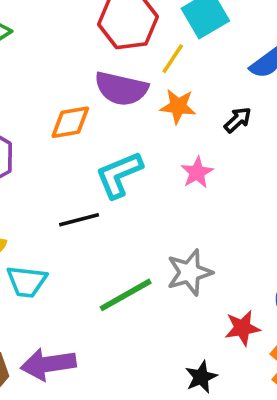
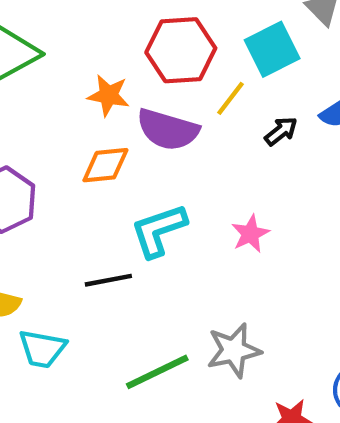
orange star: (178, 106) -> (108, 95), moved
black arrow: (238, 120) -> (281, 131), moved

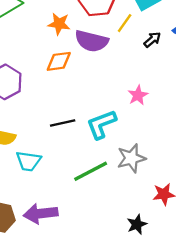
cyan L-shape: (159, 230) -> (101, 124), moved

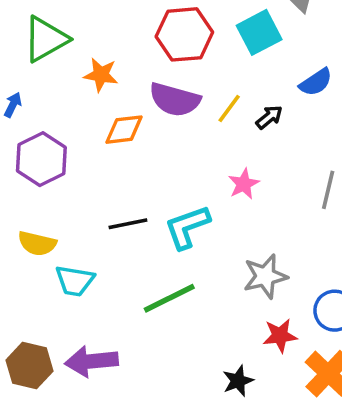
yellow line: (125, 23) -> (229, 109), moved
orange star: (59, 24) -> (101, 75), moved
black arrow: (152, 40) -> (269, 117), moved
gray star: (131, 158) -> (265, 276), moved

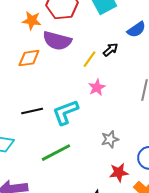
orange star: (101, 75) -> (32, 20), moved
yellow line: (229, 109) -> (90, 59), moved
gray star: (265, 276) -> (110, 139), size x0.7

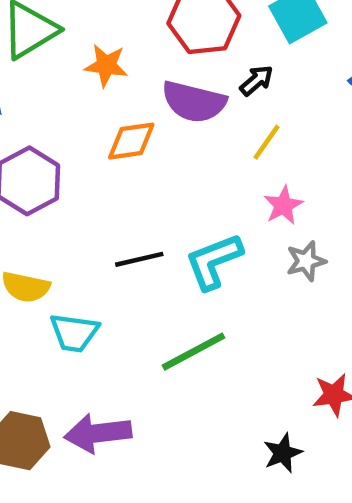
orange star: (32, 20) -> (106, 65), moved
black arrow: (111, 50) -> (257, 80), moved
gray star: (110, 139) -> (306, 261), moved

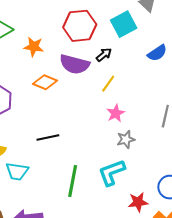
orange diamond: (131, 141) -> (45, 82), turned 30
cyan L-shape: (214, 261) -> (112, 172), moved
green line: (194, 352) -> (73, 181), turned -52

